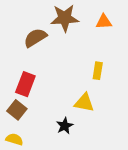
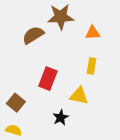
orange triangle: (104, 22) -> (93, 33), moved
red rectangle: (25, 84) -> (48, 79), moved

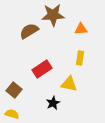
red rectangle: (48, 79) -> (42, 69), turned 36

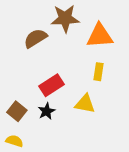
orange triangle: (81, 29) -> (100, 36), size x1.6
black star: (53, 103) -> (47, 111), moved

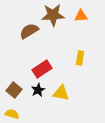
orange triangle: (100, 36) -> (81, 16), moved, size x0.6
yellow triangle: (85, 104) -> (61, 93), moved

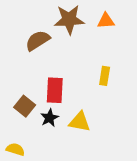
red rectangle: (42, 69) -> (55, 90), turned -54
brown square: (14, 90) -> (25, 106), moved

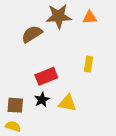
red rectangle: (55, 90) -> (46, 76), turned 65
brown square: (25, 106) -> (15, 105), moved, turned -35

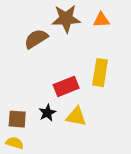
yellow rectangle: (89, 64) -> (100, 73), size x1.5
red rectangle: (46, 76) -> (66, 86), moved

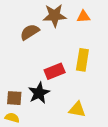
black star: (47, 113) -> (39, 93), size x1.5
yellow triangle: (76, 117) -> (77, 109), moved

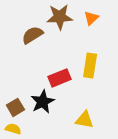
orange triangle: (83, 17) -> (91, 18), turned -40
brown square: (14, 98) -> (15, 107), turned -35

